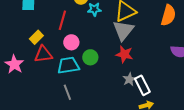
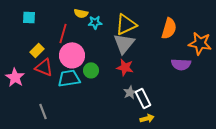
pink circle: (71, 42) -> (72, 55), size x1.6
red triangle: (43, 54) -> (44, 67), turned 30
gray line: (67, 92) -> (43, 111), moved

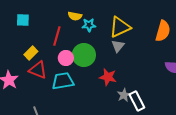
gray triangle: (124, 43) -> (118, 46), size x0.6
pink circle: (72, 55) -> (66, 58), size x0.6
red star: (125, 67) -> (108, 77), moved
green circle: (91, 70) -> (84, 55), moved, size x1.5

